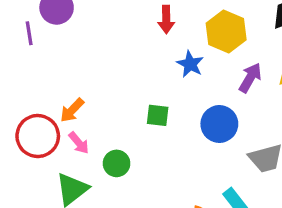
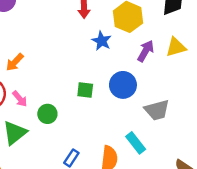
orange arrow: (72, 110) -> (15, 62), moved
green square: (158, 115) -> (85, 90), moved

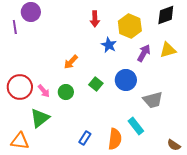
orange arrow: (15, 62) -> (71, 62), moved
green square: (85, 90) -> (96, 84), turned 32
green circle: (47, 114) -> (66, 92), moved

